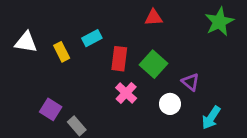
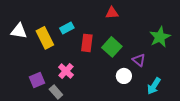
green star: (219, 22) -> (160, 37), moved
yellow rectangle: (62, 52) -> (45, 38), size x1.5
pink cross: (126, 93) -> (66, 71), moved
purple square: (51, 109) -> (37, 80), turned 35

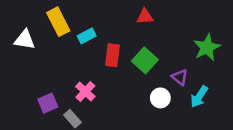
yellow rectangle: (45, 38) -> (58, 22), moved
cyan arrow: (154, 86) -> (199, 97), moved

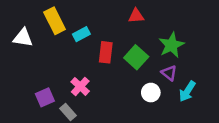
green star: (207, 48) -> (171, 45), moved

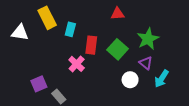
cyan rectangle: (81, 34) -> (70, 29), turned -48
pink cross: (80, 86) -> (77, 64), moved

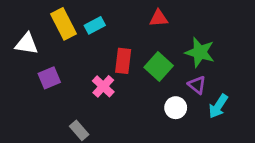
cyan rectangle: (70, 29) -> (95, 25), moved, turned 48
green star: (148, 39) -> (200, 52), turned -30
purple square: (39, 84) -> (49, 78), moved

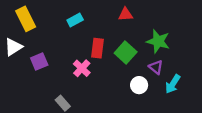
yellow rectangle: (63, 24) -> (26, 19), moved
white triangle: (27, 44) -> (13, 47), moved, turned -42

